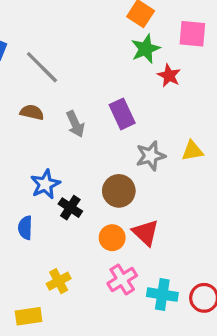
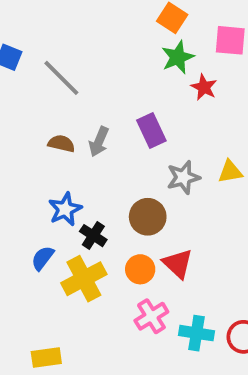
brown semicircle: (32, 112) -> (61, 144), moved
gray arrow: (75, 124) -> (99, 142), turned 48
blue semicircle: (25, 228) -> (43, 258), turned 35
yellow cross: (59, 281) -> (84, 279), moved, size x1.6

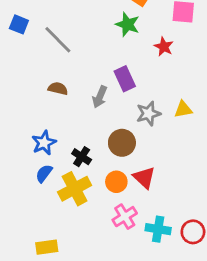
green star: (178, 57) -> (128, 24), moved, turned -30
gray arrow: (99, 142) -> (100, 97), moved
blue star: (65, 209) -> (44, 143), moved

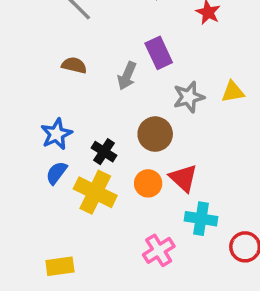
yellow cross: (75, 189) -> (95, 192), turned -36
pink cross: (125, 217) -> (159, 250), moved
cyan cross: (158, 229) -> (201, 219), moved

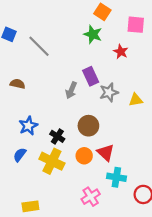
brown semicircle: (74, 65) -> (18, 84), moved
gray star: (189, 97) -> (109, 92), moved
blue semicircle: (56, 173) -> (20, 155), moved

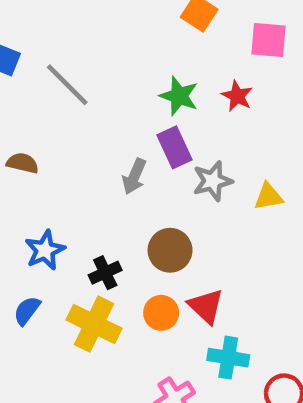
green star: (93, 34) -> (179, 96), moved
black cross: (57, 136) -> (105, 273), turned 32

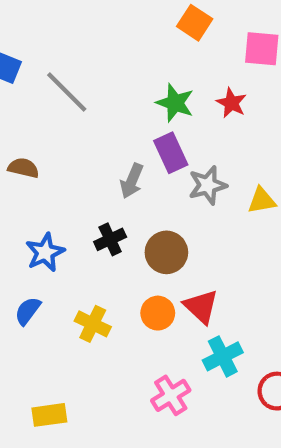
black cross: (105, 273) -> (110, 239), moved
yellow cross: (94, 324) -> (93, 324), size x0.7
cyan cross: (228, 358) -> (223, 356), turned -36

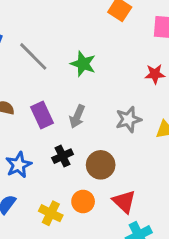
green star: (175, 103) -> (83, 64), moved
red star: (231, 103) -> (155, 74), moved, turned -30
purple rectangle: (171, 153) -> (42, 115), moved
orange circle: (158, 313) -> (83, 201), moved

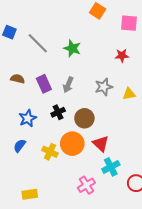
orange circle: (83, 201) -> (72, 144), size x1.5

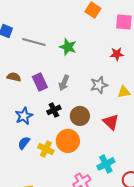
gray line: (38, 43) -> (34, 42), turned -30
red triangle: (101, 144) -> (111, 122), moved
blue semicircle: (20, 146) -> (24, 143), moved

